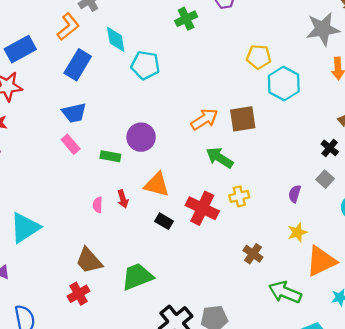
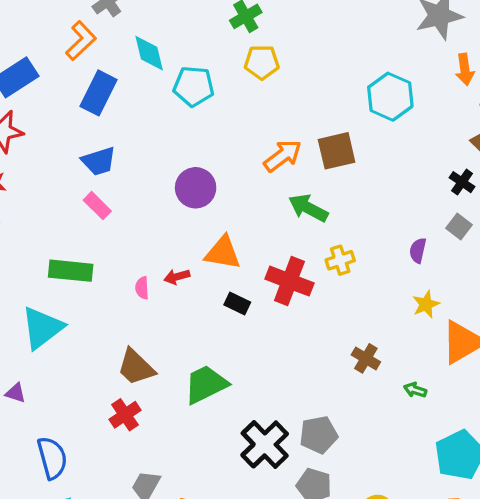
yellow pentagon: (259, 57) -> (262, 62), moved
green rectangle: (110, 156) -> (71, 271), moved, size x1.5
red arrow: (123, 199) -> (177, 277), turned 96
brown cross: (253, 254) -> (366, 358), moved
green arrow: (285, 292) -> (415, 390), size x0.5

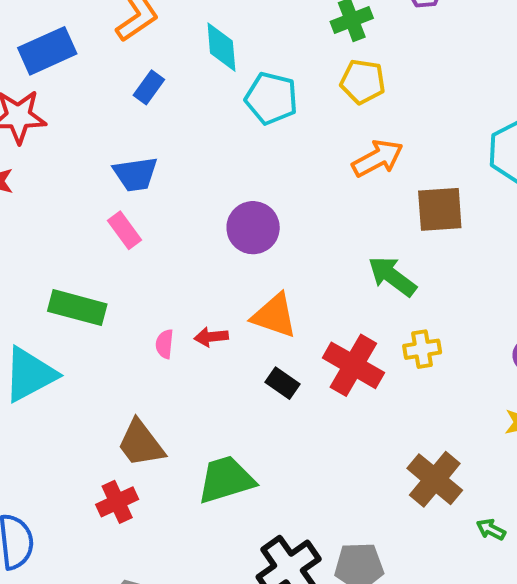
blue rectangle: (99, 93) -> (149, 87), size x0.6
orange arrow: (283, 156) -> (378, 158), moved
brown cross: (366, 358) -> (435, 479), size x1.5

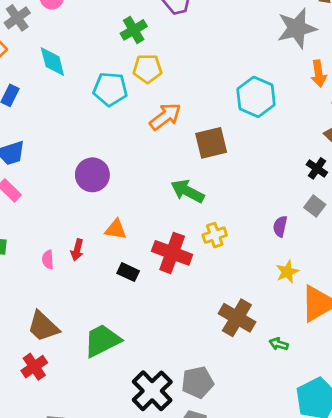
cyan pentagon: (271, 98) -> (110, 89), moved
orange triangle: (274, 316) -> (116, 229), size x0.7
red arrow: (211, 337) -> (77, 250), turned -60

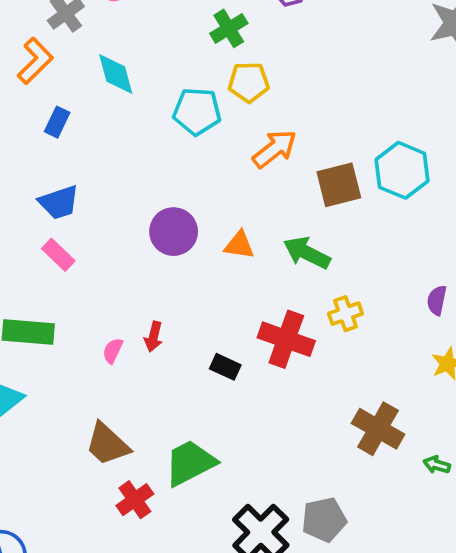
cyan hexagon: (256, 97) -> (402, 170), moved
orange triangle: (116, 229) -> (239, 245), moved
pink semicircle: (48, 260) -> (113, 351), turned 30
red cross: (34, 367) -> (135, 500), moved

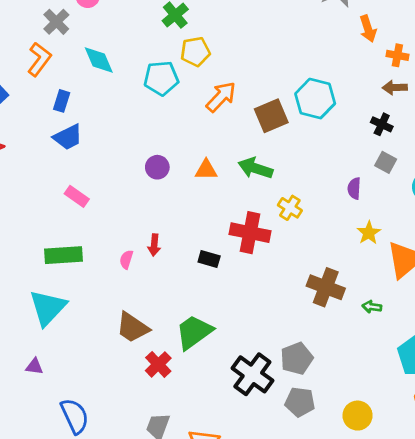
blue trapezoid: (59, 202) -> (68, 137), moved
purple circle: (174, 232) -> (157, 167), size x0.7
yellow cross: (345, 314) -> (290, 208), turned -30

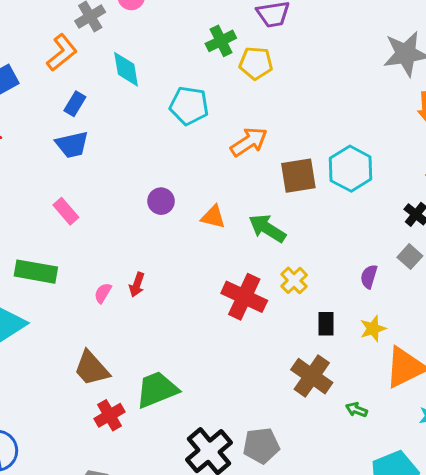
yellow pentagon: (195, 52) -> (256, 63), moved
black rectangle: (209, 259) -> (326, 324), moved, turned 60

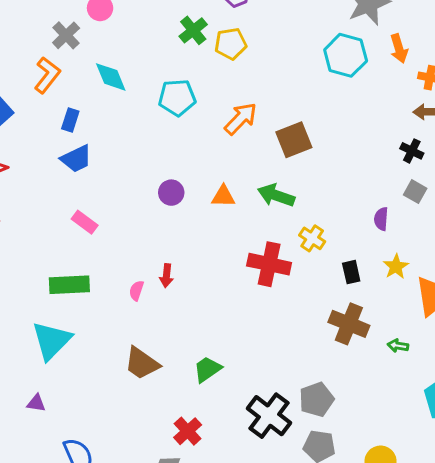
cyan hexagon: (351, 169) -> (346, 55), moved
green trapezoid: (157, 390) -> (207, 369), size x0.7
red cross: (110, 415) -> (188, 431), moved

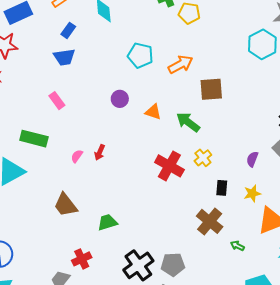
cyan pentagon: (177, 98) -> (140, 55), moved

